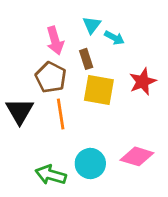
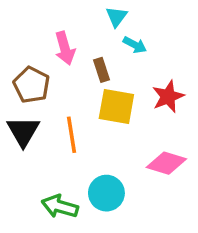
cyan triangle: (92, 25) -> (116, 17), moved
brown pentagon: (51, 77) -> (32, 85), moved
pink diamond: (137, 156) -> (166, 163), moved

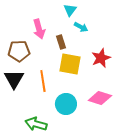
brown pentagon: (32, 85) -> (19, 51), turned -30
cyan circle: (106, 193) -> (66, 104), moved

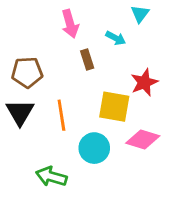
cyan triangle: (70, 10) -> (140, 14), moved
pink arrow: (39, 29) -> (70, 24), moved
yellow square: (70, 64) -> (114, 107), moved

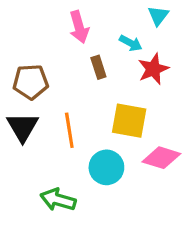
red star: (144, 82) -> (153, 69), moved

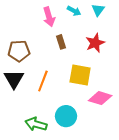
cyan arrow: (131, 43) -> (74, 11), moved
orange line: (69, 130) -> (43, 81), turned 30
cyan circle: (106, 167) -> (66, 116), moved

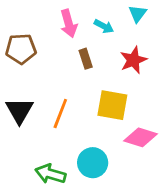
cyan arrow: (74, 11) -> (104, 26), moved
brown pentagon: (19, 51) -> (21, 49), moved

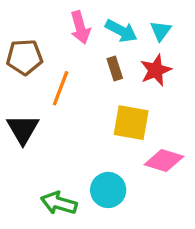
cyan triangle: (138, 14) -> (161, 31), moved
cyan arrow: (104, 26) -> (121, 31), size x1.4
brown rectangle: (86, 59) -> (115, 69), moved
orange line: (60, 113) -> (61, 88), moved

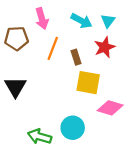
pink arrow: (80, 28) -> (42, 19), moved
brown rectangle: (115, 69) -> (76, 57), moved
orange line: (61, 88) -> (53, 48), moved

